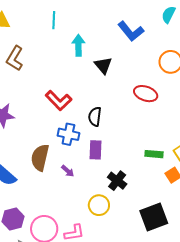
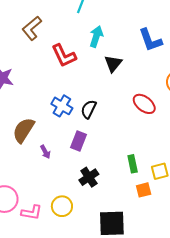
red L-shape: (59, 101) -> (64, 56), moved
blue cross: (68, 134) -> (62, 106), moved
green rectangle: (154, 154) -> (133, 164), turned 54
yellow circle: (99, 205) -> (62, 206), moved

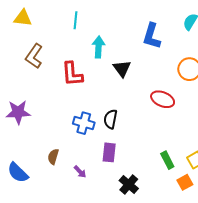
blue L-shape: (150, 40) -> (152, 36), turned 52
red L-shape: (64, 56) -> (72, 74), turned 36
brown semicircle: (24, 130) -> (53, 157), size x0.6

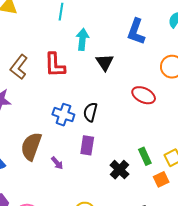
brown L-shape: (34, 56) -> (19, 67), moved
brown semicircle: (53, 157) -> (31, 146), size x1.8
black cross: (129, 184) -> (120, 170), moved

